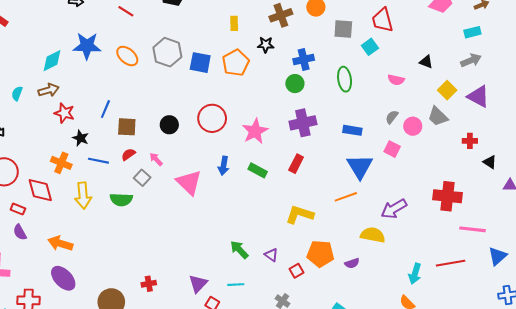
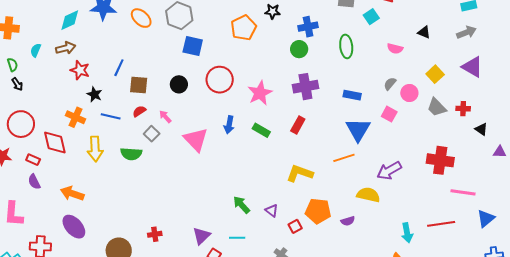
blue square: (200, 63) -> (193, 46), moved
yellow square: (447, 90) -> (435, 74), moved
gray trapezoid: (438, 116) -> (437, 107), moved
cyan arrow: (415, 274) -> (407, 233), turned -30

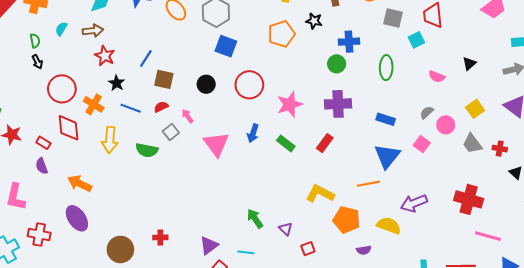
black triangle: (424, 32) -> (469, 64), turned 48
red circle: (21, 124) -> (62, 89), moved
orange pentagon: (318, 211) -> (347, 220), moved

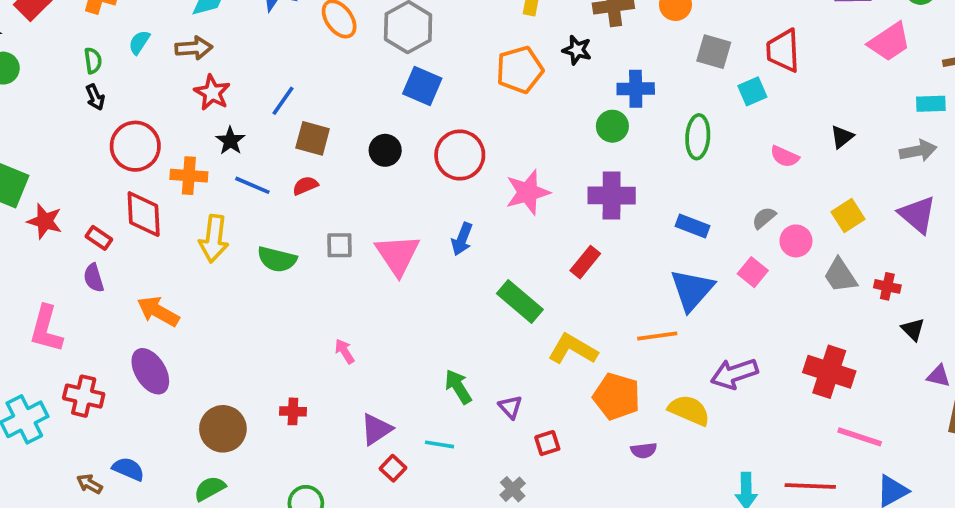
orange cross: (94, 104) -> (189, 176), turned -30
pink arrow: (188, 116) -> (345, 351), moved
gray square: (171, 132) -> (340, 245), moved, turned 35
green rectangle: (286, 143) -> (520, 301), moved, size x1.4

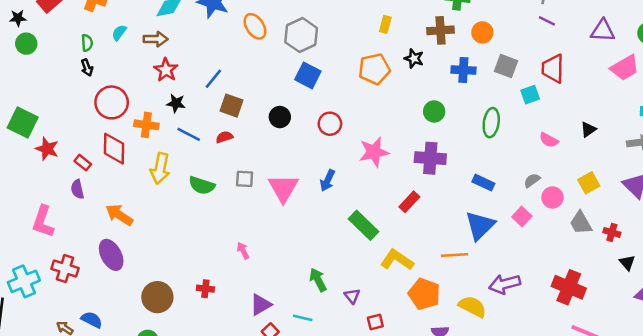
blue cross: (636, 89) -> (463, 70), moved
black star: (230, 141) -> (176, 103), turned -30
red circle: (460, 155) -> (330, 124), size x0.7

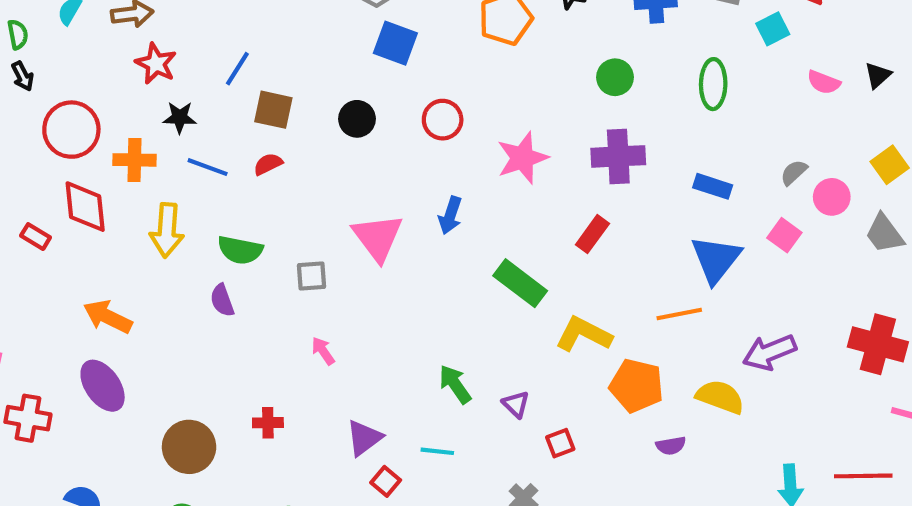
pink semicircle: (549, 140) -> (824, 82), moved
gray square: (245, 179) -> (311, 276), moved
purple semicircle: (77, 189) -> (222, 300), moved

